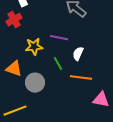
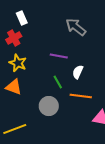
yellow star: (34, 47) -> (18, 63), moved, turned 30
gray circle: (35, 83) -> (49, 106), moved

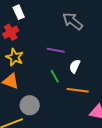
gray circle: (49, 106) -> (30, 105), moved

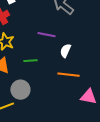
green line: (55, 76) -> (30, 61), moved, turned -64

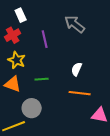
purple line: (46, 35) -> (45, 39), moved, turned 66

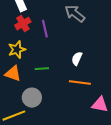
red cross: (13, 35) -> (23, 24), moved
yellow star: (17, 60) -> (17, 50), turned 30

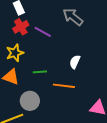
purple line: (45, 29) -> (43, 32), turned -48
orange line: (80, 83) -> (64, 86), moved

